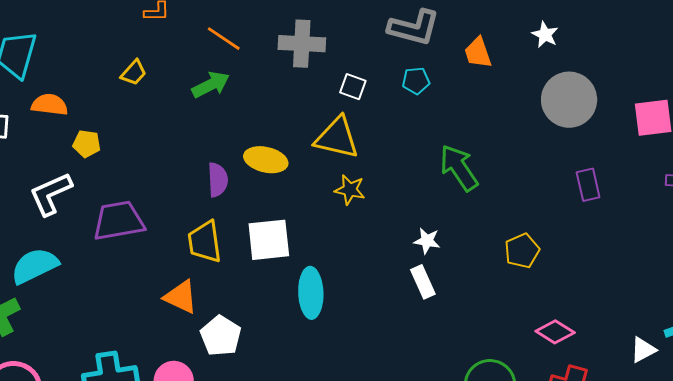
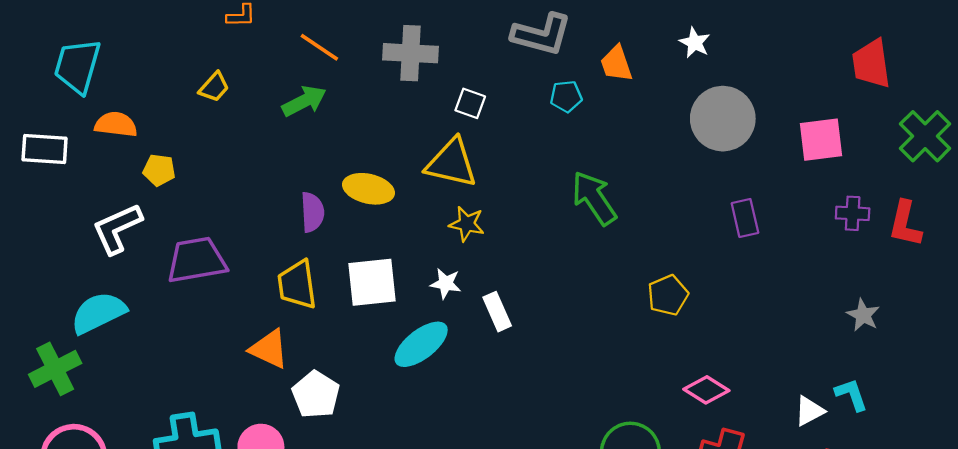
cyan pentagon: (416, 81) -> (566, 96), moved
white star: (427, 241) -> (446, 283), moved
white rectangle: (423, 282) -> (497, 312), moved
cyan ellipse: (311, 293) -> (421, 344), turned 54

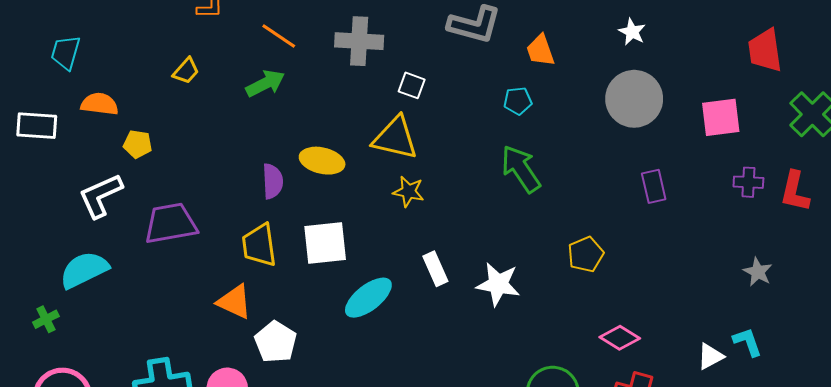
white star: (695, 43) -> (632, 32), moved
cyan trapezoid: (77, 66) -> (66, 52), size x0.7
cyan pentagon: (566, 96) -> (518, 101), moved
white star: (446, 283) -> (498, 284), moved, size x1.6
green cross: (55, 369) -> (46, 319), size x0.6

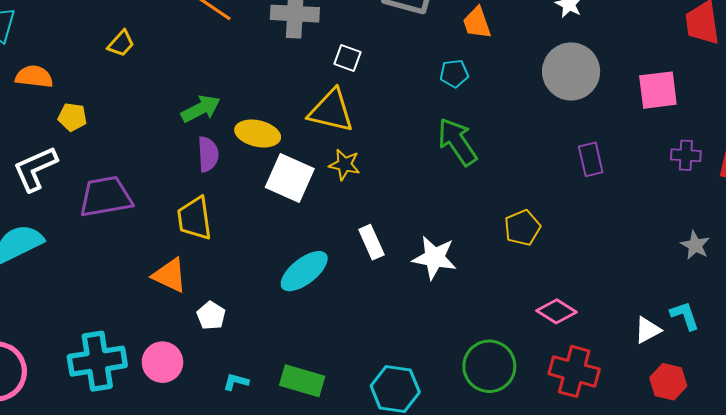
green arrow: (265, 83) -> (201, 109), moved
white square: (325, 243) -> (290, 178), moved, turned 30
white pentagon: (276, 342) -> (211, 316), size x0.7

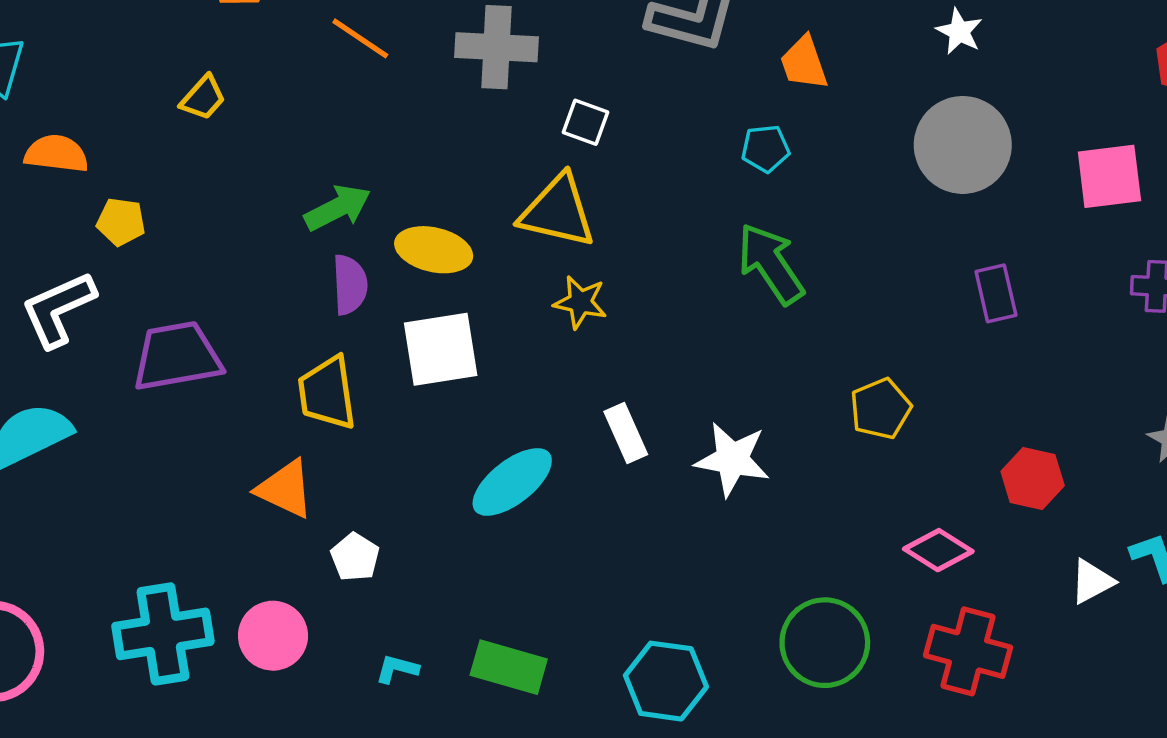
white square: (290, 178) -> (441, 349), moved, turned -33
red hexagon: (668, 382) -> (1033, 478), moved

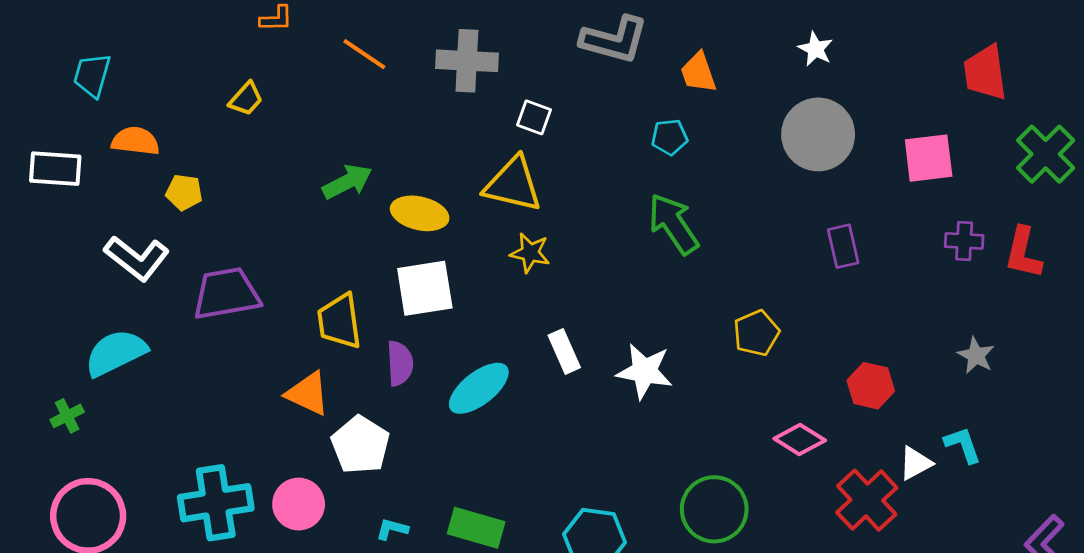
purple semicircle: (350, 285) -> (400, 363), moved
white L-shape: (58, 309) -> (137, 258), turned -118
white pentagon: (355, 557) -> (360, 445), size x1.6
red cross: (968, 651) -> (867, 500), moved, turned 32

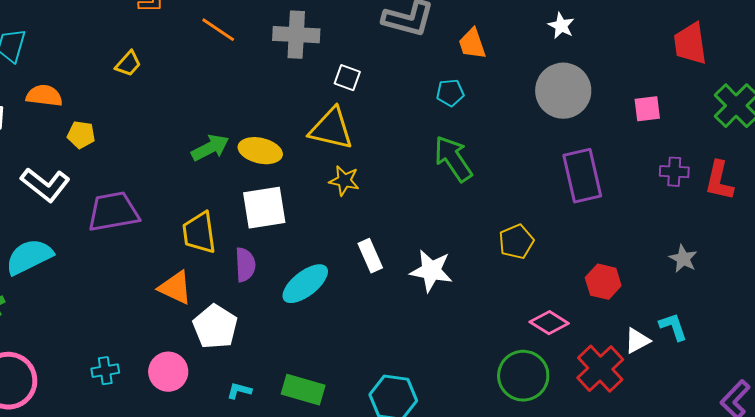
pink square: (929, 158) -> (647, 109), size x0.7
green arrow: (347, 182) -> (210, 148), moved
purple rectangle: (843, 246) -> (582, 176), size x1.6
cyan cross: (216, 503) -> (105, 371), size x0.5
green circle: (714, 509) -> (523, 376), moved

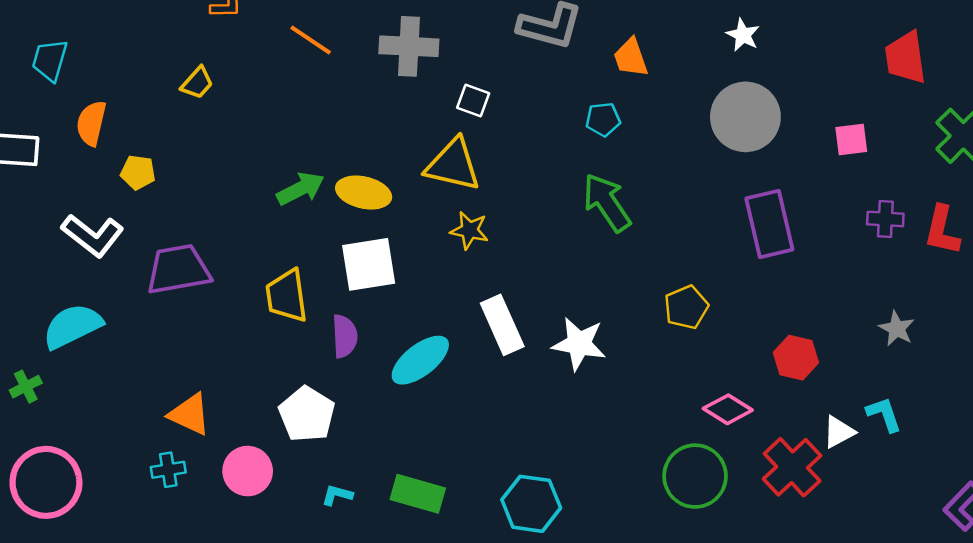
orange semicircle: (44, 96) -> (91, 123), turned -84
white rectangle: (370, 256) -> (502, 325), size x1.4
orange triangle: (175, 288) -> (190, 414), moved

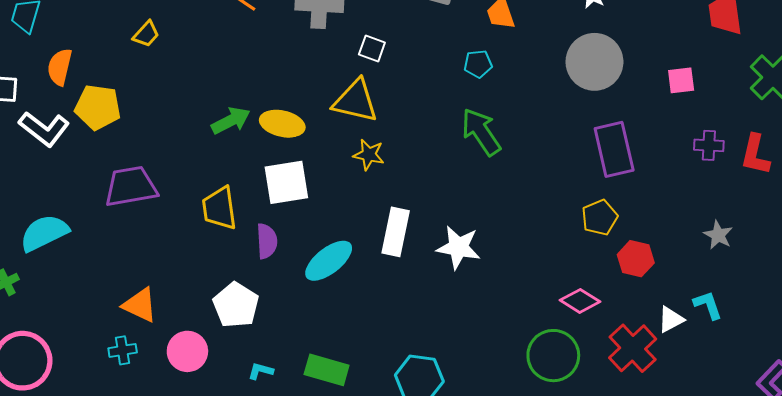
yellow pentagon: (138, 172) -> (98, 107), size x1.6
white L-shape: (93, 235) -> (44, 129), moved
yellow pentagon: (686, 307) -> (600, 217), moved
white rectangle: (502, 325) -> (396, 232), turned 36

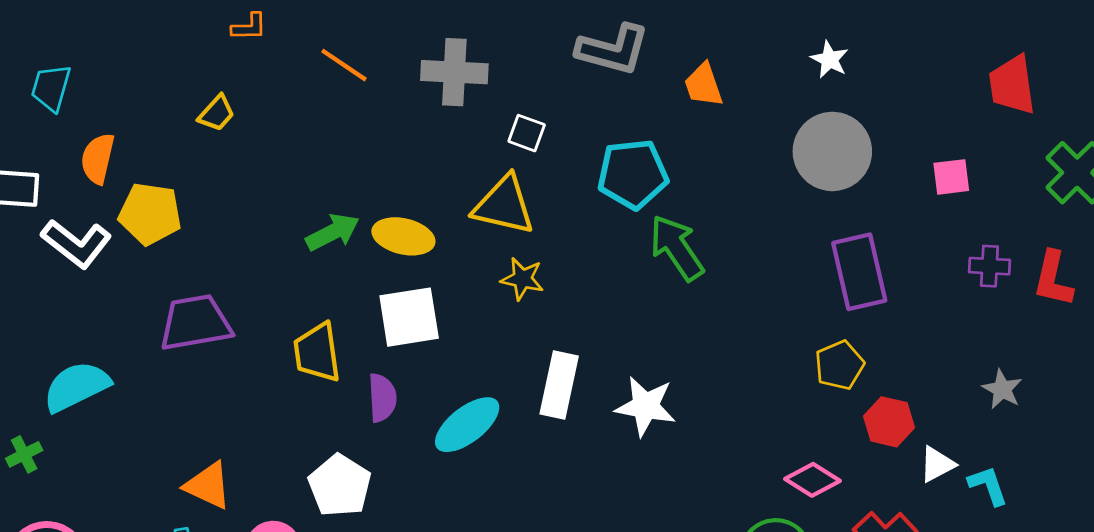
cyan pentagon: (478, 64) -> (633, 174), moved, size x1.8
white triangle: (671, 319) -> (937, 464), moved

